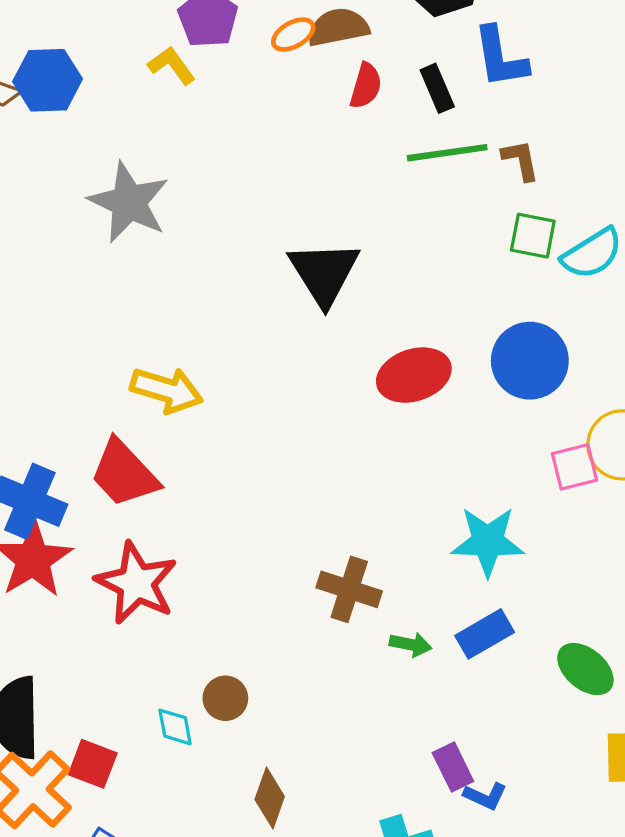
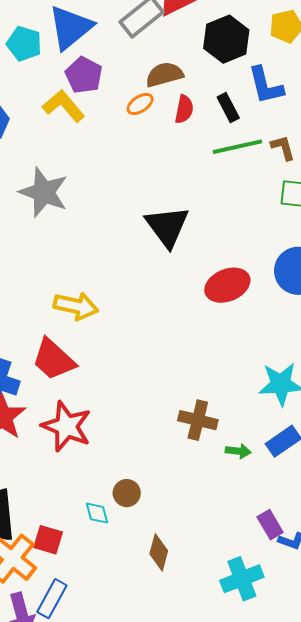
orange ellipse: (293, 35) -> (140, 104), moved
yellow L-shape: (172, 65) -> (64, 106), size x1.4

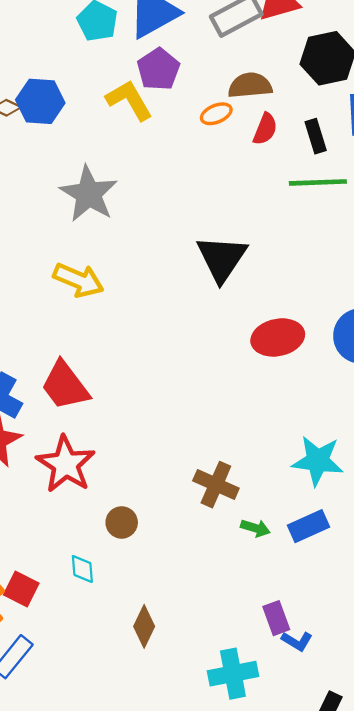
yellow arrow: (76, 306) -> (78, 280), moved
brown circle: (127, 493) -> (122, 522), moved

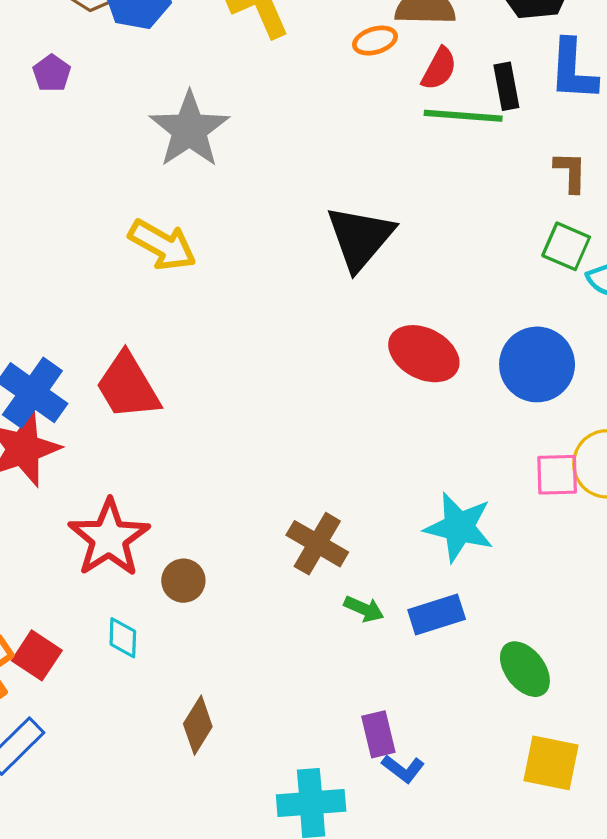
green line: (318, 182) -> (463, 116), moved
red ellipse: (278, 337) -> (424, 354), turned 33
red star: (66, 464) -> (109, 538), moved

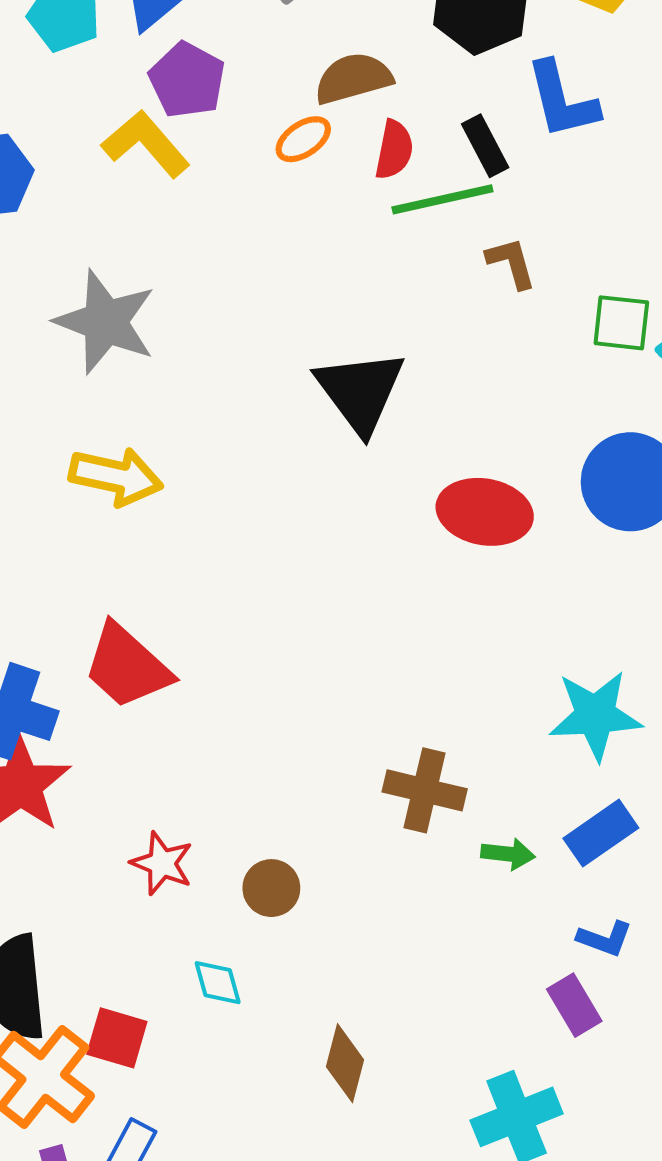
brown L-shape: (571, 172) -> (511, 263), moved
red star: (109, 538) -> (162, 863), size x0.6
blue L-shape: (403, 769) -> (605, 939), moved

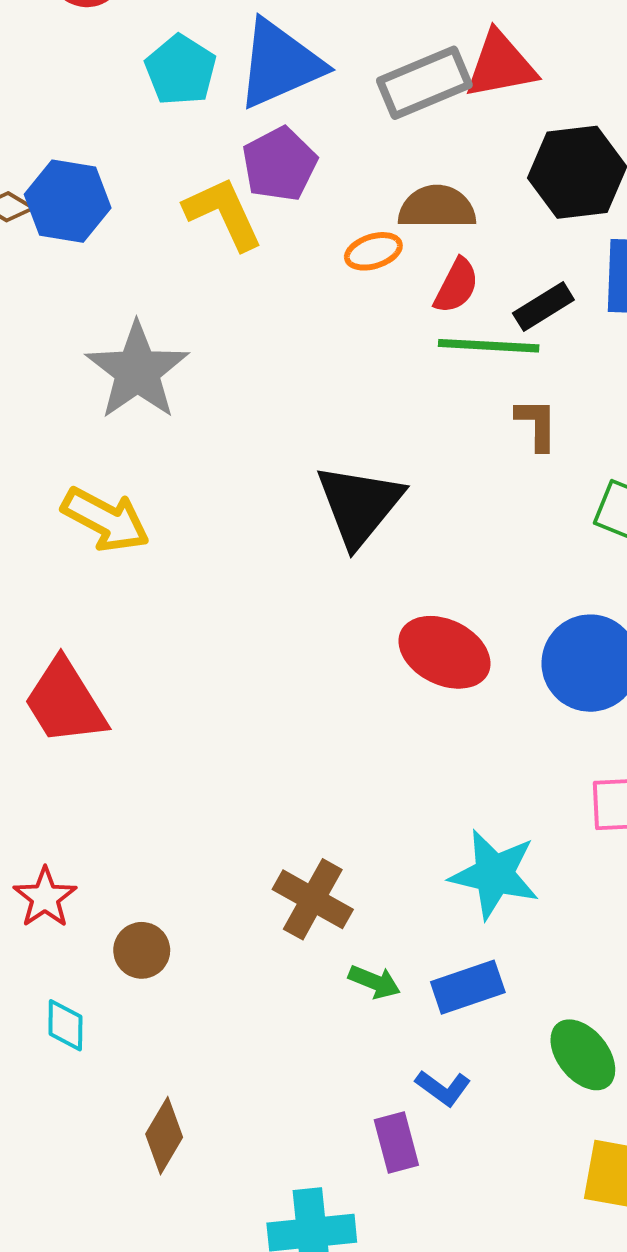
black rectangle: (485, 146) -> (543, 307), turned 70

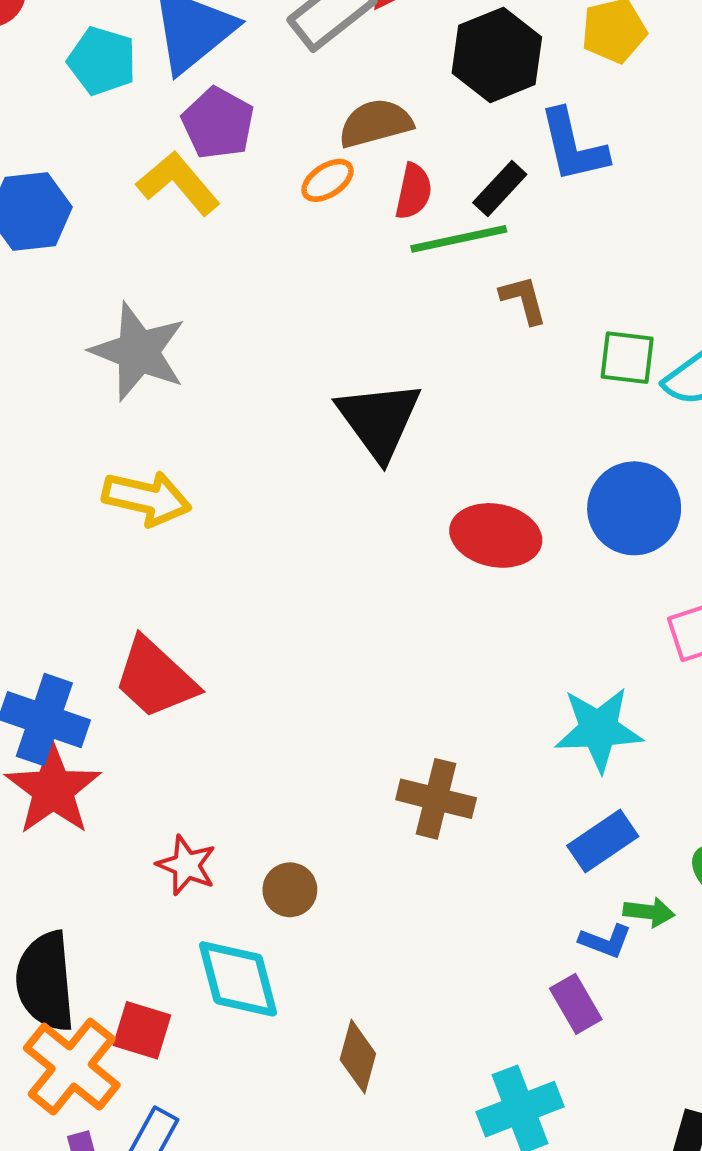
green arrow: (374, 982) -> (649, 912), moved
cyan diamond: (65, 1025) -> (238, 979), size x1.8

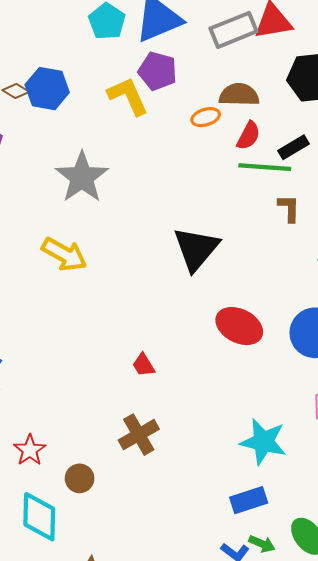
purple pentagon: (218, 123) -> (158, 71), turned -30
red trapezoid: (155, 678) -> (144, 365), moved, size x0.5
brown cross: (436, 799) -> (139, 435), moved, turned 30

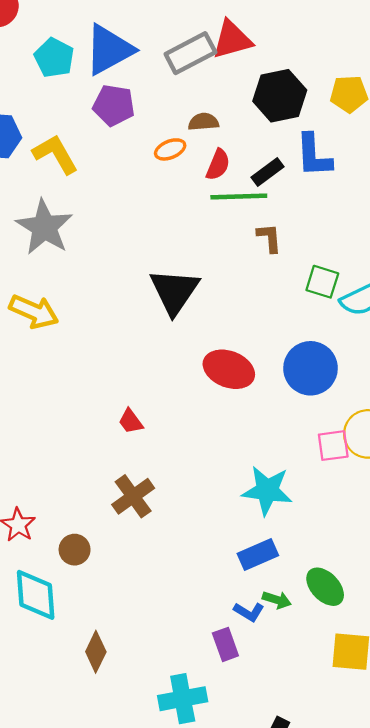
brown semicircle: (239, 95) -> (203, 122), size x0.7
yellow L-shape: (128, 96) -> (55, 154), moved

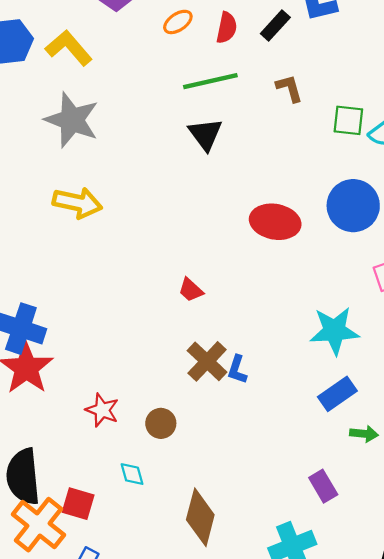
green line: (239, 196) -> (210, 81), moved
black triangle: (174, 291) -> (205, 134), moved, size x0.7
cyan diamond: (36, 595) -> (132, 474), size x0.5
blue L-shape: (249, 612) -> (237, 370), moved, turned 88
brown diamond: (96, 652) -> (200, 517), size x1.4

